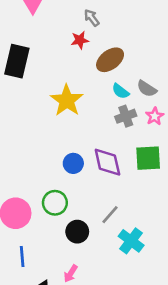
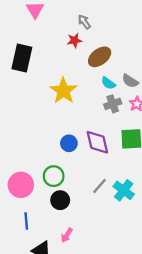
black circle: (77, 232) -> (60, 200), moved
cyan cross: (131, 241) -> (124, 190), moved

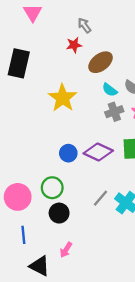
purple diamond: (97, 142) -> (98, 152), turned -52

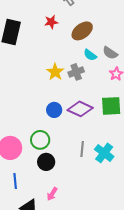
red star: (74, 45) -> (51, 22), moved
yellow star: (63, 98) -> (55, 72), moved, size x0.7
gray cross: (114, 112) -> (76, 72), moved
gray line: (101, 198) -> (82, 149), turned -35

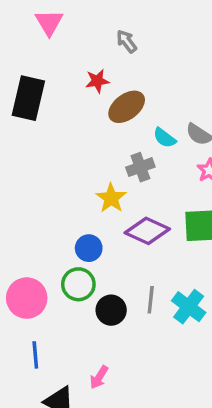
brown ellipse: (82, 31) -> (127, 107), moved
yellow star: (55, 72) -> (111, 198), moved
blue circle: (54, 110) -> (89, 248), moved
black circle: (46, 162) -> (111, 310), moved

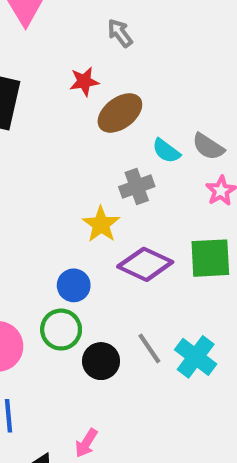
gray line: (151, 300) -> (149, 348), turned -40

